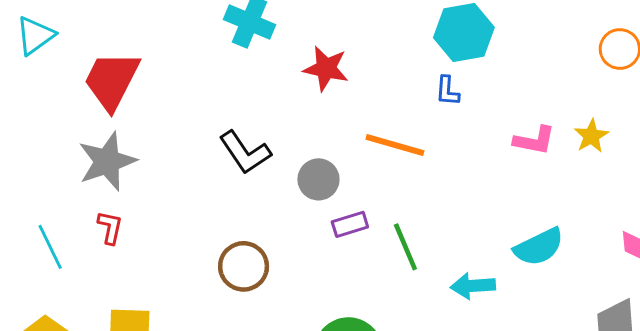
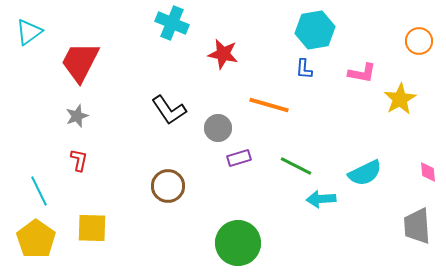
yellow star: (591, 136) -> (400, 99), size x1.4
pink L-shape: (534, 140) -> (362, 73), moved
gray star: (107, 161) -> (77, 116), size x0.6
cyan line: (50, 247) -> (39, 191), moved
green line: (405, 247) -> (296, 166), moved, turned -40

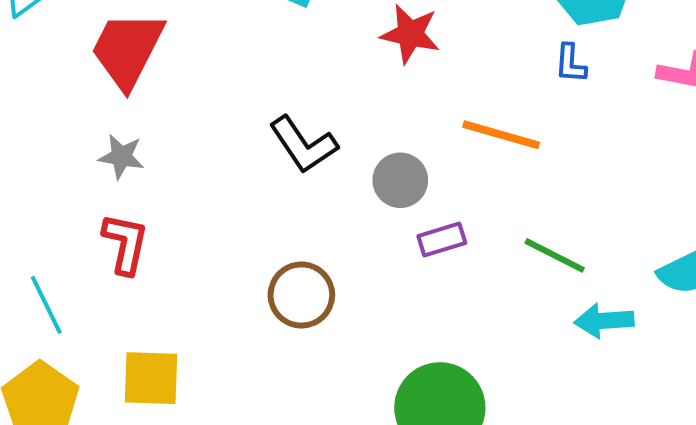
gray star: (77, 116) -> (121, 157), turned 30
red L-shape: (79, 160) -> (125, 244), size x1.4

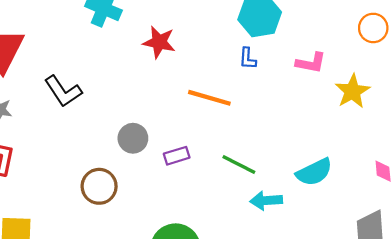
black L-shape: (303, 145) -> (63, 91), moved
gray circle: (400, 180) -> (133, 138), moved

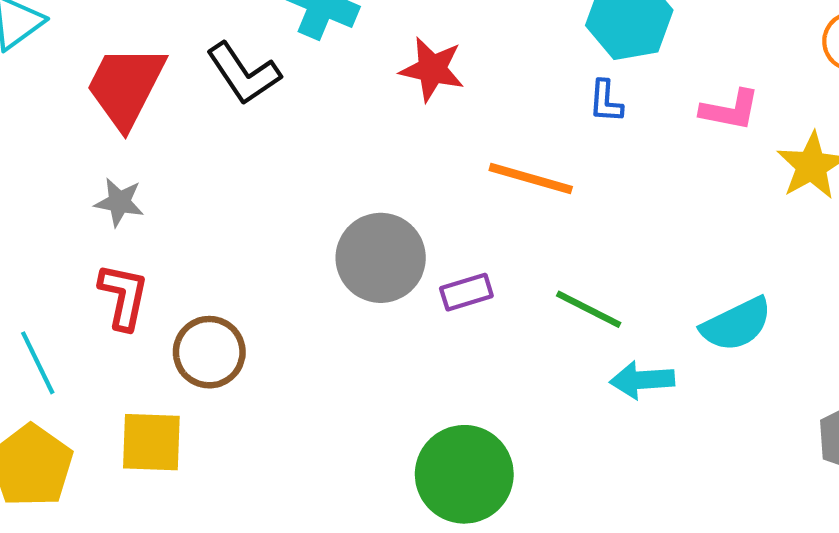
black L-shape: (63, 91) -> (244, 74), moved
gray circle: (133, 138) -> (381, 258), size x1.5
brown circle: (99, 186) -> (209, 352), moved

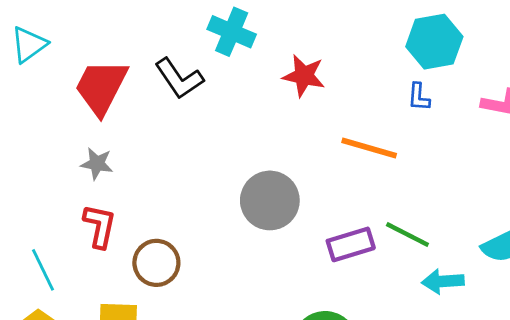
purple rectangle: (466, 292) -> (351, 244), moved, size x1.4

